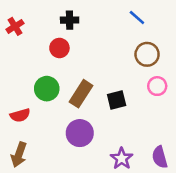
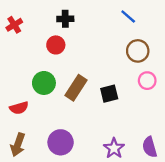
purple circle: (80, 133) -> (61, 142), moved

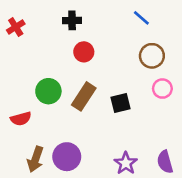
red circle: (56, 45) -> (84, 52), moved
brown arrow: (18, 145) -> (35, 159), moved

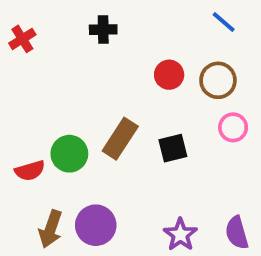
blue line: (141, 18) -> (224, 22), moved
red circle: (84, 52) -> (169, 75), moved
green circle: (48, 91) -> (69, 154), moved

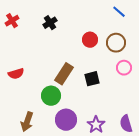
black cross: (103, 30) -> (50, 23), moved, turned -32
green circle: (69, 154) -> (51, 96), moved
red semicircle: (30, 171) -> (16, 74), moved
purple circle: (96, 225) -> (66, 120), moved

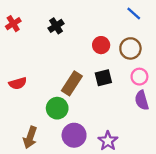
black square: (92, 79) -> (103, 78), moved
purple semicircle: (126, 124) -> (142, 100), moved

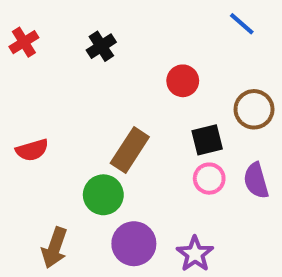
brown circle: (130, 48) -> (254, 109), moved
pink circle: (139, 77) -> (209, 179), moved
black square: (103, 78) -> (207, 140), moved

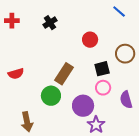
red cross: (24, 42) -> (12, 21), turned 32
purple semicircle: (256, 181) -> (126, 100), moved
purple circle: (134, 244) -> (83, 106), moved
brown arrow: (54, 248) -> (27, 122), turned -30

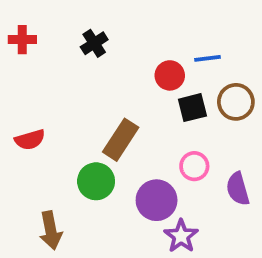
blue line: (119, 12) -> (208, 58), moved, turned -48
black square: (102, 69) -> (192, 108), moved

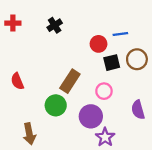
red semicircle: (30, 140) -> (17, 81), turned 84
pink circle: (194, 166) -> (104, 91), moved

